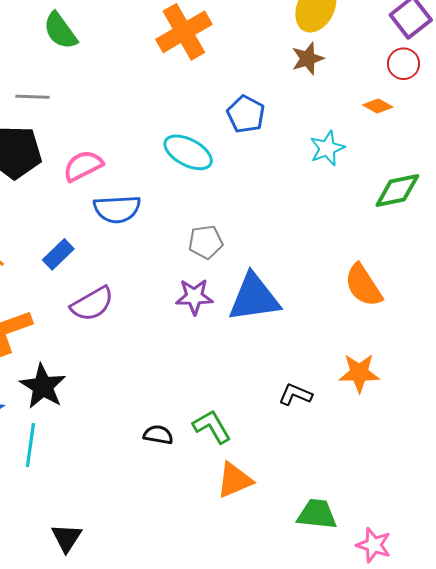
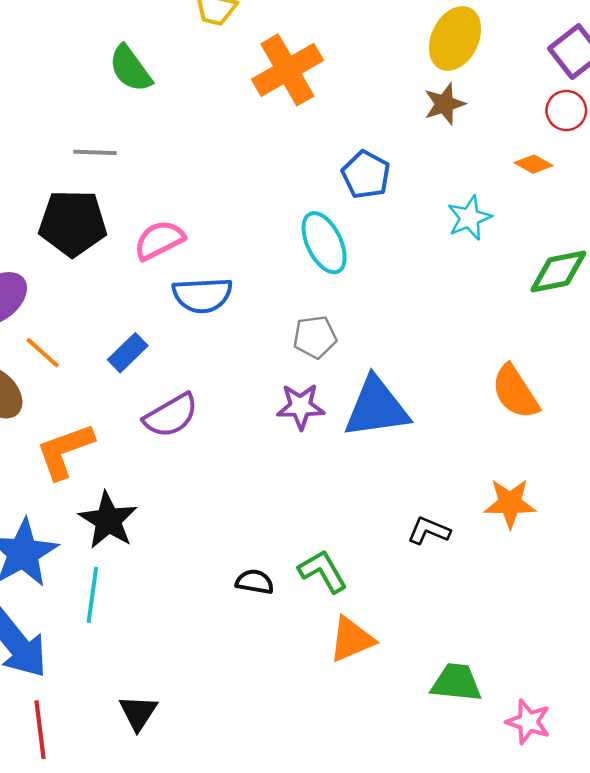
cyan ellipse: (188, 152) -> (324, 243), moved, turned 36

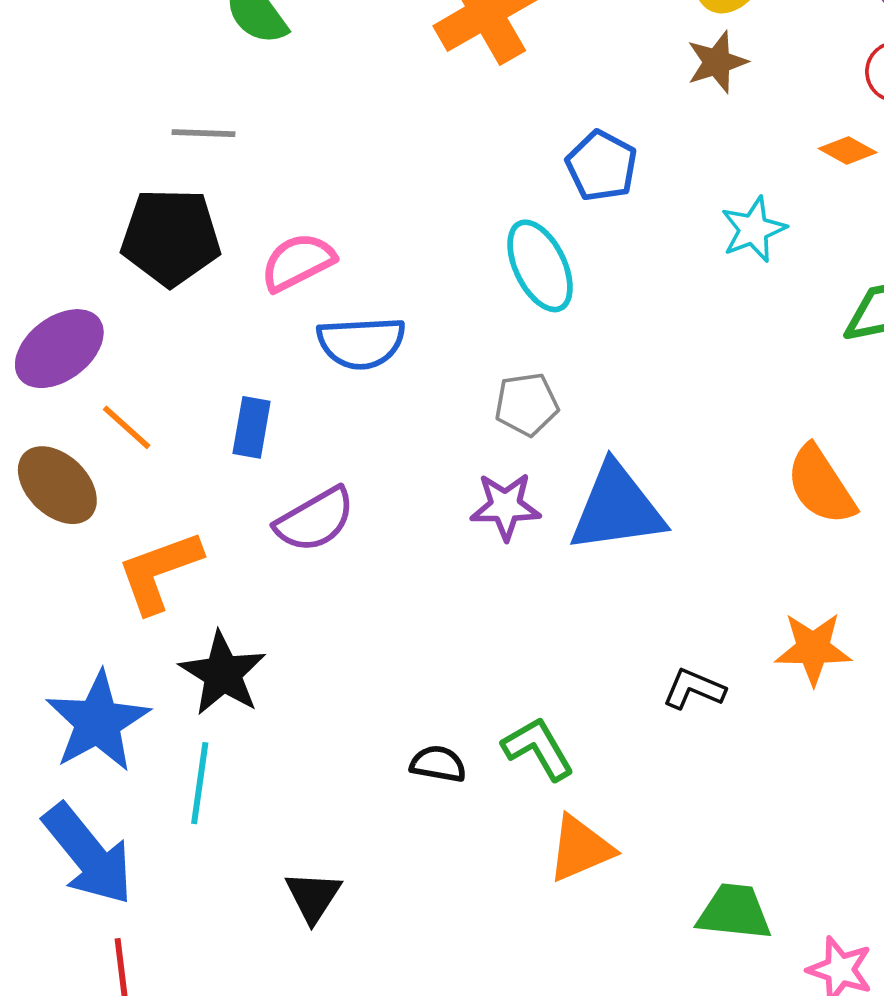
blue rectangle: (128, 353) -> (252, 427), turned -36
black triangle: (138, 713) -> (313, 897), moved

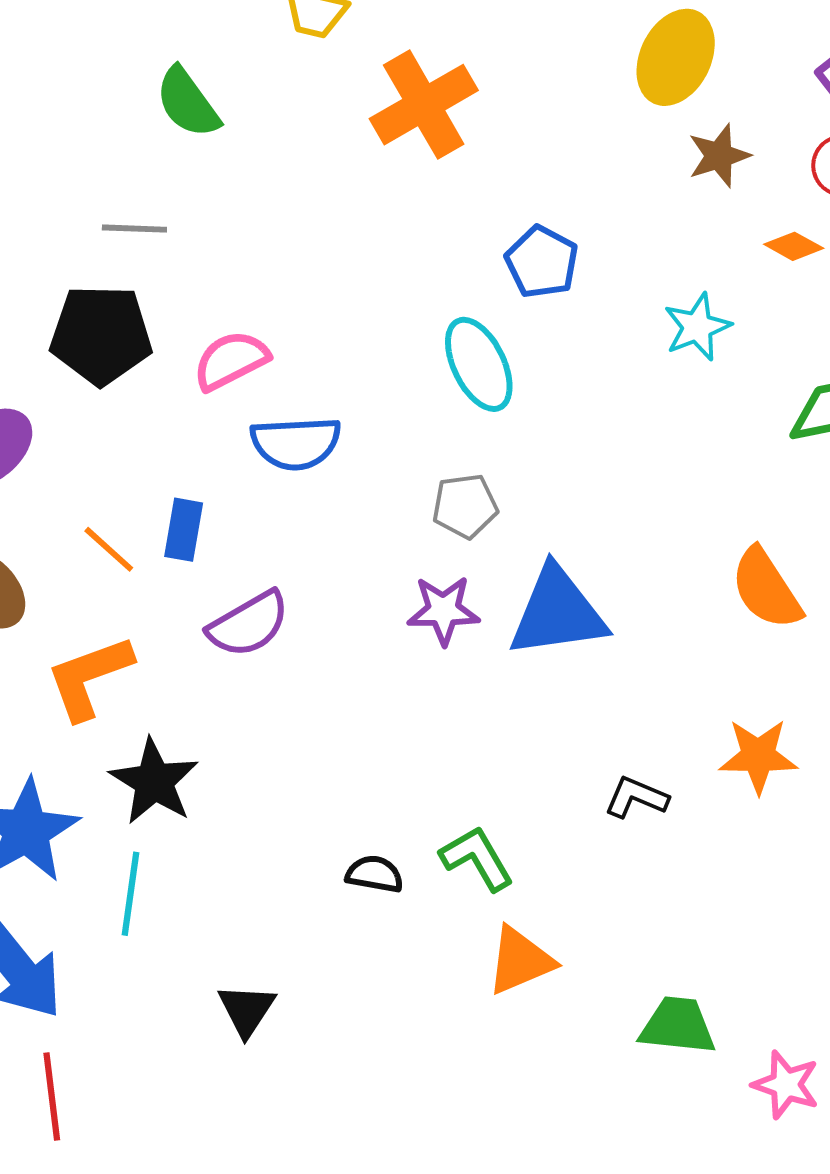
brown star: (717, 62) -> (719, 156), moved
orange line: (127, 427) -> (109, 549), moved

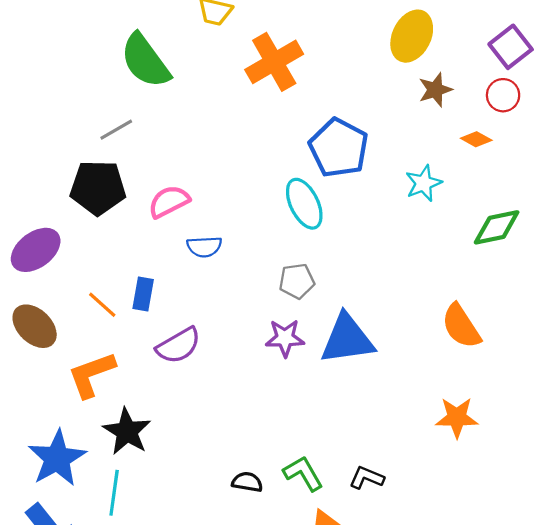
green semicircle: (188, 103) -> (145, 61), size x1.4
gray line: (134, 229) -> (116, 130), turned -32
blue pentagon: (542, 262) -> (339, 148), size x1.5
blue semicircle: (296, 443) -> (204, 247), size x0.7
black L-shape: (636, 797) -> (367, 478), moved

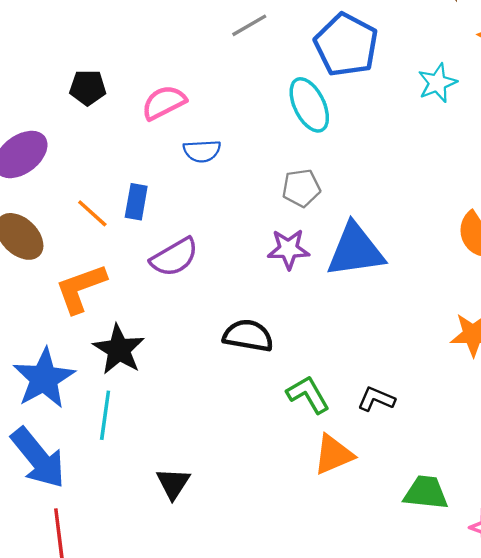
gray line: (116, 130) -> (249, 25), moved
black pentagon: (98, 188) -> (88, 88), size x0.6
black semicircle: (247, 482) -> (248, 336), moved, size x1.5

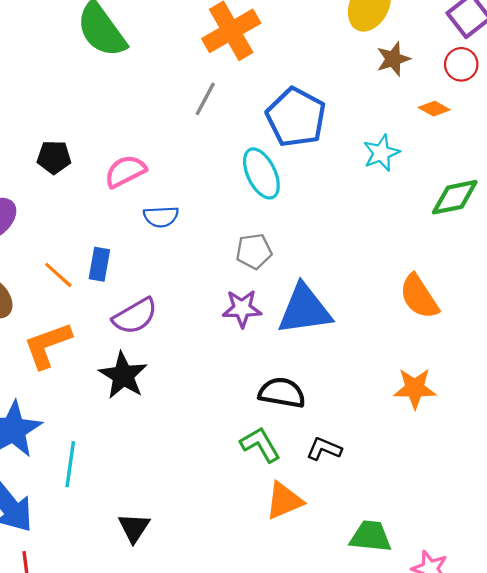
gray line: (249, 25) -> (205, 99), turned -32
black semicircle: (248, 336) -> (282, 393), moved
black star: (119, 349) -> (123, 375), moved

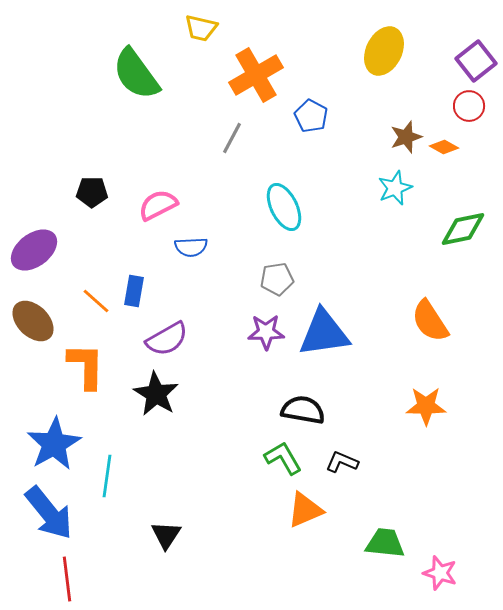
brown star: (393, 59) -> (406, 137), moved
blue pentagon: (296, 117) -> (311, 116), moved, size x0.6
orange L-shape: (48, 345) -> (86, 366), turned 111

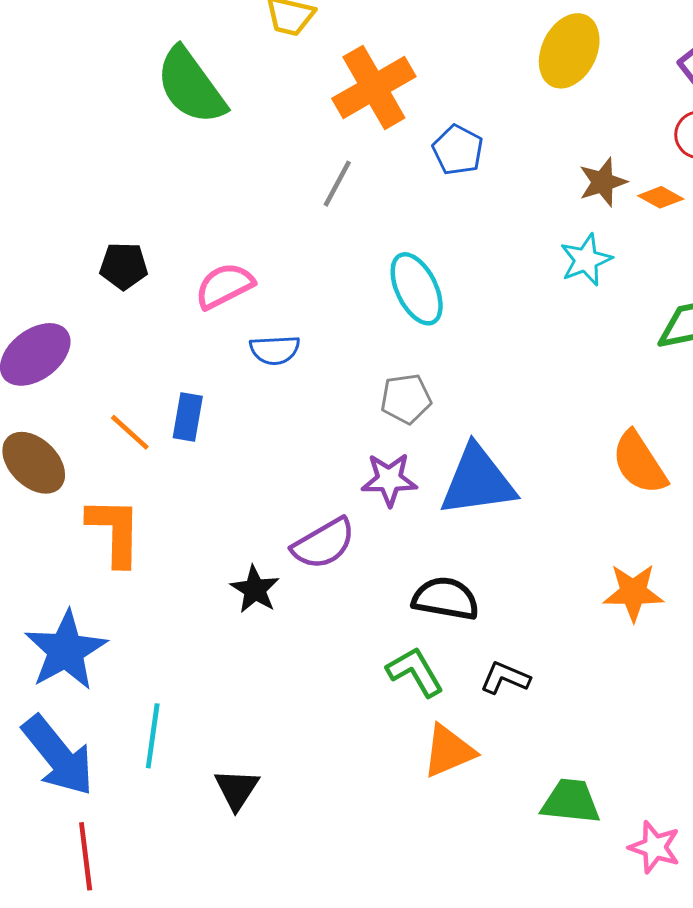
purple semicircle: (167, 339) -> (324, 544), moved
black star: (156, 394) -> (255, 589), moved, size x0.7
cyan line: (107, 476) -> (153, 736), moved

